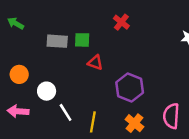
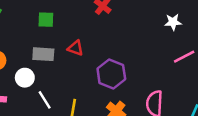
green square: (82, 40) -> (46, 20), moved
gray rectangle: (57, 41) -> (43, 54), moved

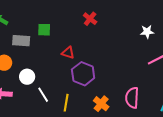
gray rectangle: (43, 54) -> (21, 41), moved
purple hexagon: (111, 74) -> (83, 74), moved

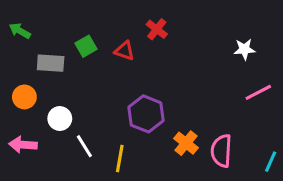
green square: (44, 30) -> (86, 46), turned -32
red triangle: (68, 53) -> (124, 51), moved
orange cross: (101, 104) -> (186, 143), moved

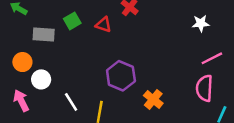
white circle: (60, 119) -> (41, 79), moved
pink arrow: (23, 145) -> (21, 101), turned 60
pink semicircle: (221, 151) -> (204, 88), moved

